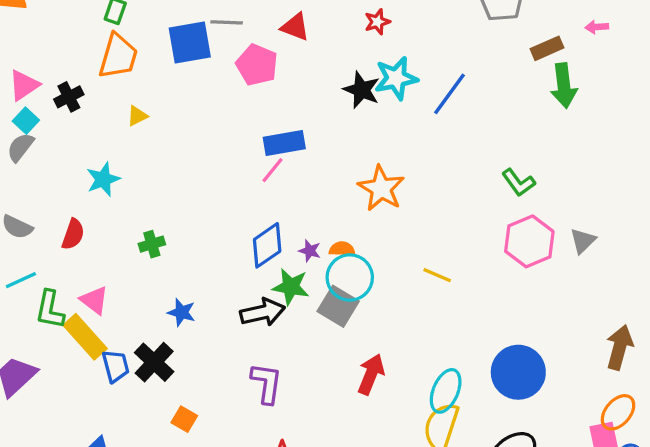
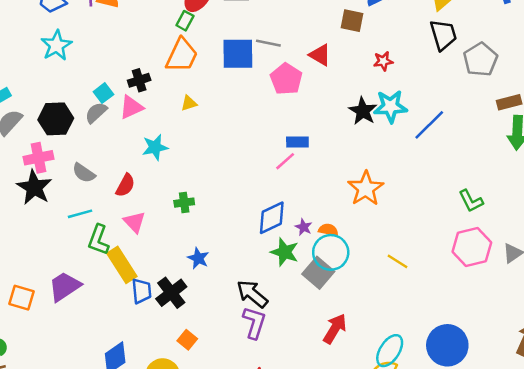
pink triangle: (24, 85) -> (131, 107), moved
blue rectangle: (284, 143) -> (297, 142), size x0.7
pink triangle: (94, 300) -> (134, 222), moved
black arrow: (263, 312) -> (252, 294), moved, turned -136

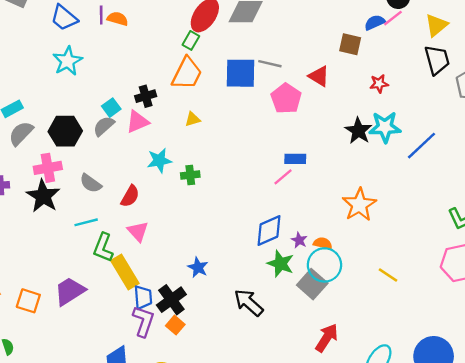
green cross: (184, 203) -> (190, 175), moved
purple L-shape: (254, 323) -> (143, 321), moved
orange square: (187, 340) -> (175, 325), moved

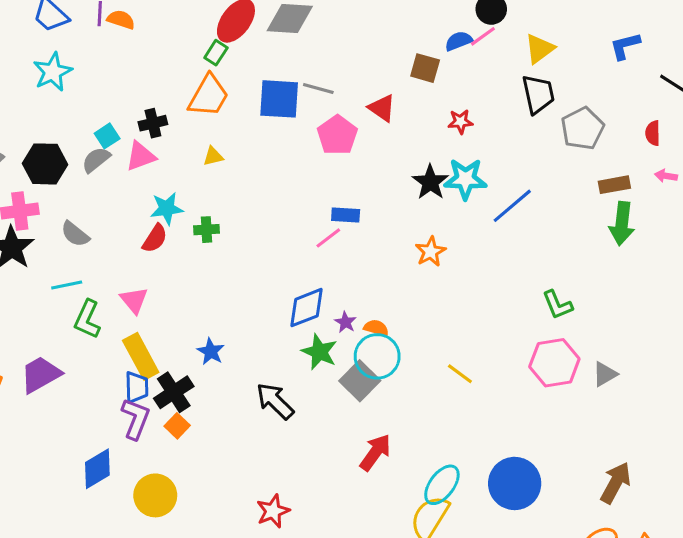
red semicircle: (130, 196) -> (155, 238), moved
orange star: (359, 205) -> (431, 252), moved, size x0.7
yellow rectangle: (125, 272) -> (141, 356), moved

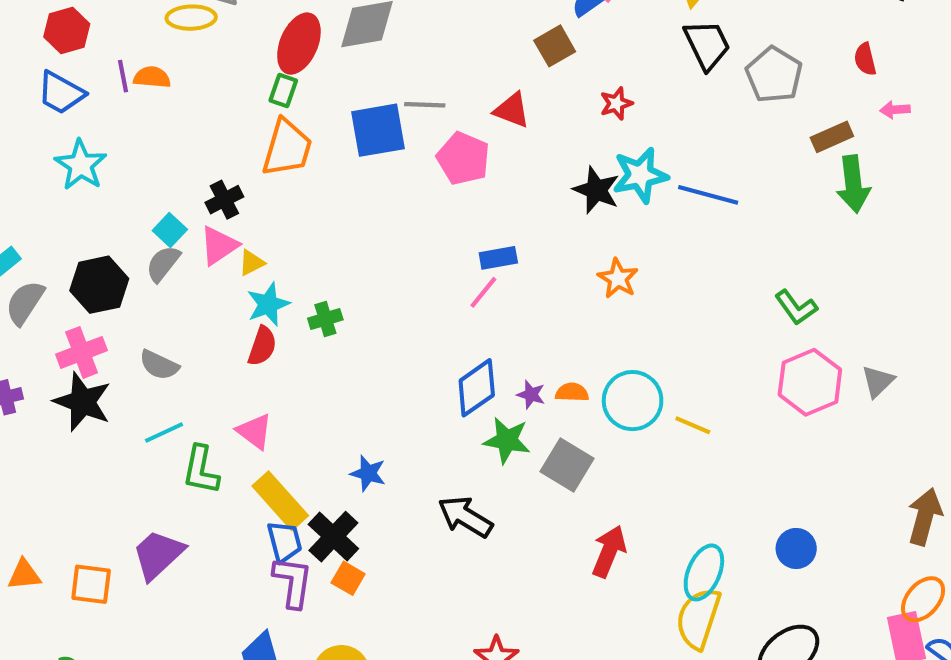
brown square: (425, 68) -> (555, 46), turned -32
yellow triangle: (213, 156) -> (252, 263), moved
blue line: (512, 206) -> (708, 195), turned 69
cyan circle: (377, 356) -> (633, 401), moved
blue circle: (515, 483) -> (796, 548), size x0.6

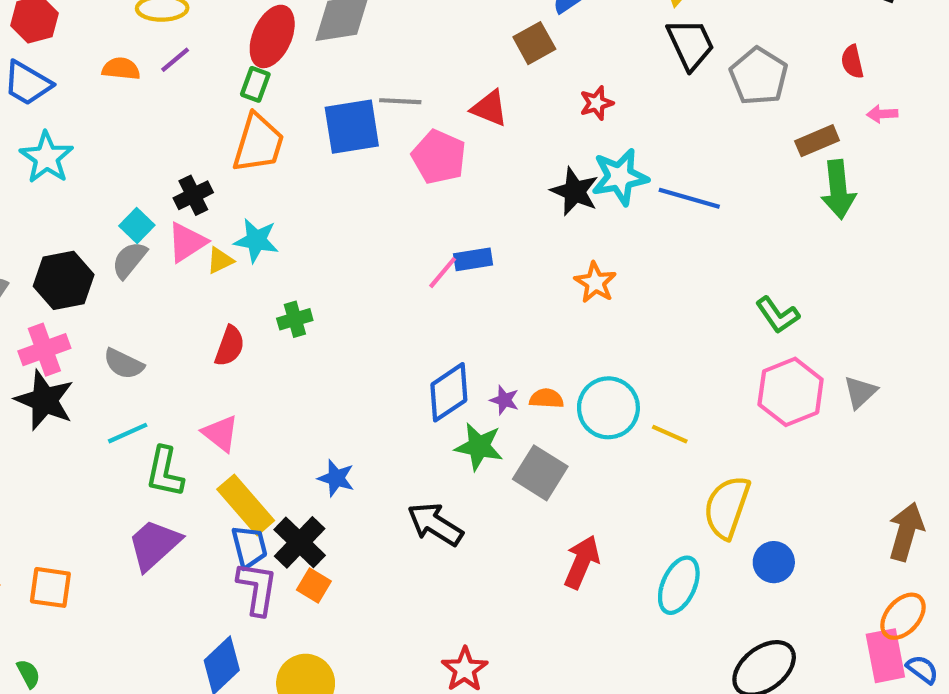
purple line: (123, 76) -> (175, 60), moved, turned 60
pink line: (483, 292) -> (443, 273), moved
cyan star: (268, 304) -> (256, 240), moved, turned 30
purple trapezoid: (158, 555) -> (154, 545), moved
yellow semicircle: (698, 618) -> (727, 507), moved

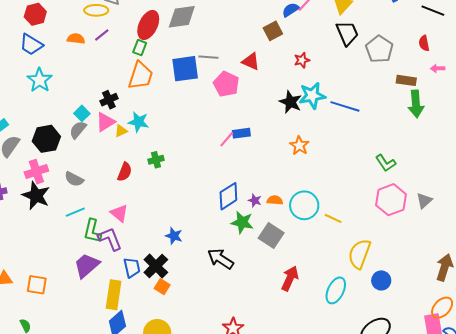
brown rectangle: (817, 141) -> (406, 80), turned 30
yellow rectangle: (246, 505) -> (114, 295), moved, turned 48
purple L-shape: (257, 588) -> (110, 239), moved, turned -32

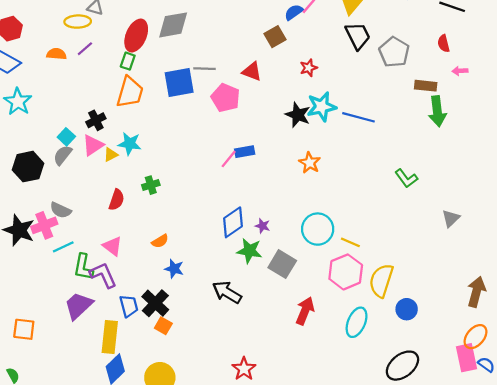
pink cross: (36, 172) -> (44, 225), moved
orange semicircle: (275, 200) -> (160, 241), moved, turned 147
pink hexagon: (391, 200) -> (346, 272), moved

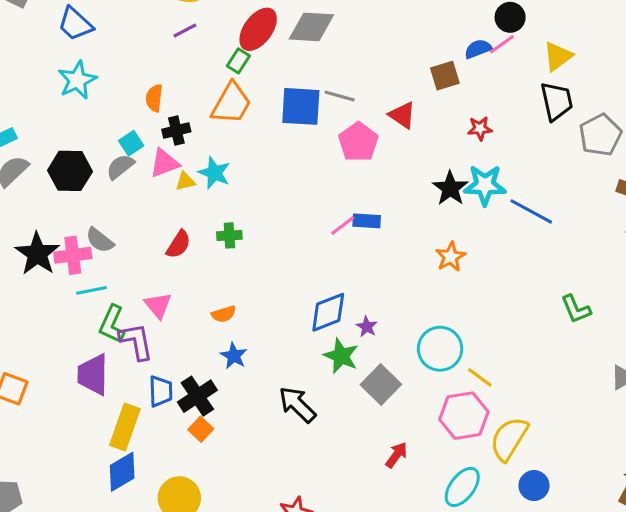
orange semicircle: (56, 54) -> (154, 98), moved, turned -102
purple trapezoid: (78, 306) -> (93, 375), turned -60
red arrow: (305, 311) -> (396, 455), size x0.7

